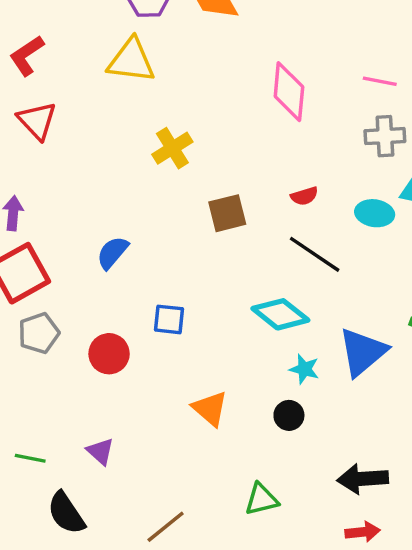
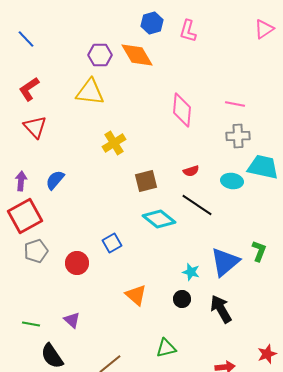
blue semicircle: (112, 253) -> (55, 180), moved
cyan diamond: (280, 314) -> (159, 219), moved
blue square: (169, 319) -> (112, 243), turned -36
black arrow: (363, 479) -> (221, 309), moved, turned 64

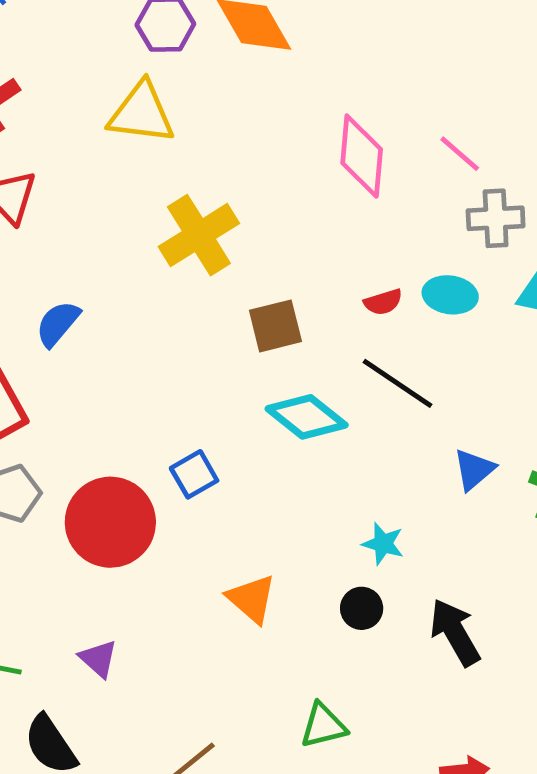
pink line: (235, 104) -> (460, 154), moved, turned 30
yellow cross: (114, 143) -> (199, 235), size x1.4
cyan ellipse: (232, 181) -> (450, 295), moved
blue triangle: (225, 262) -> (474, 470), moved, size x0.6
red circle: (77, 263) -> (110, 522), size x1.6

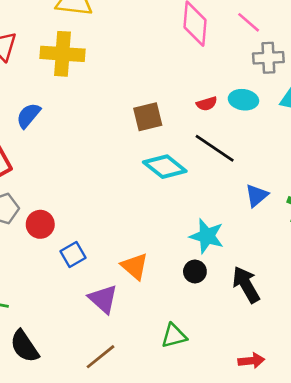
yellow cross: (199, 235) -> (63, 54), moved, turned 36
blue square: (194, 474) -> (73, 254), moved
red circle: (110, 522) -> (40, 224), moved, size x0.6
cyan star: (383, 544) -> (207, 236), size x1.5
purple triangle: (98, 659) -> (103, 299), moved, size x1.4

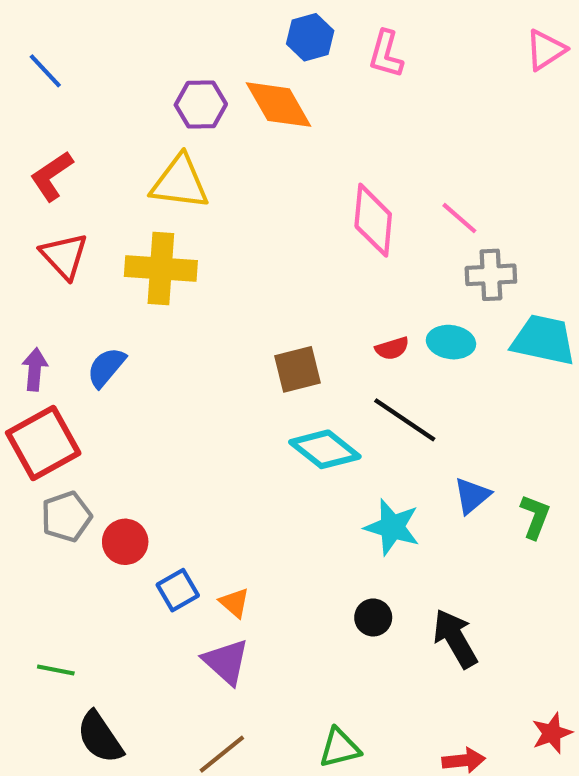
cyan star: (207, 236) -> (392, 527), moved
orange triangle: (135, 266) -> (234, 603), moved, size x0.7
green triangle: (174, 336) -> (340, 748), moved

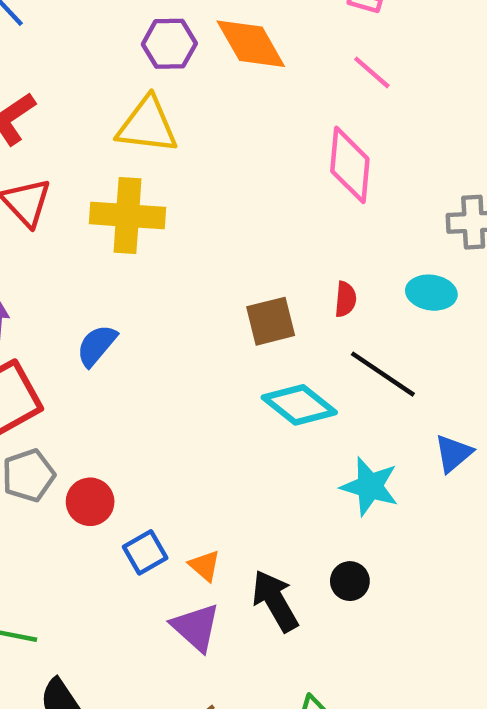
pink line: (459, 218) -> (372, 72), moved
red semicircle: (392, 348) -> (345, 299), moved, turned -68
blue semicircle: (106, 367) -> (97, 345), moved
black arrow: (455, 638) -> (275, 601), moved

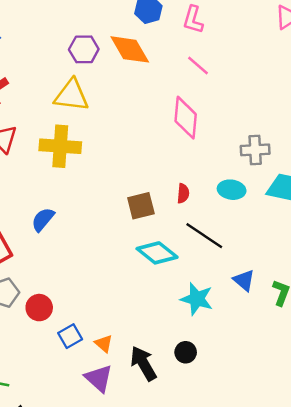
blue triangle: (453, 453) -> (244, 280), turned -40

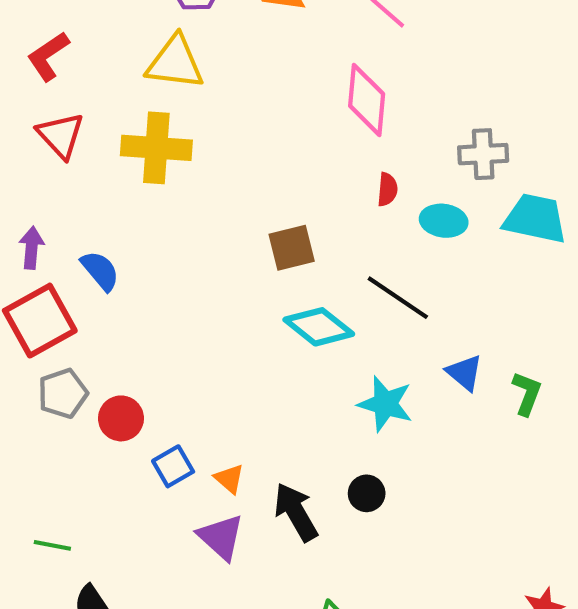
red semicircle: (183, 193) -> (387, 189), moved
blue semicircle: (43, 219) -> (100, 271), moved, turned 100

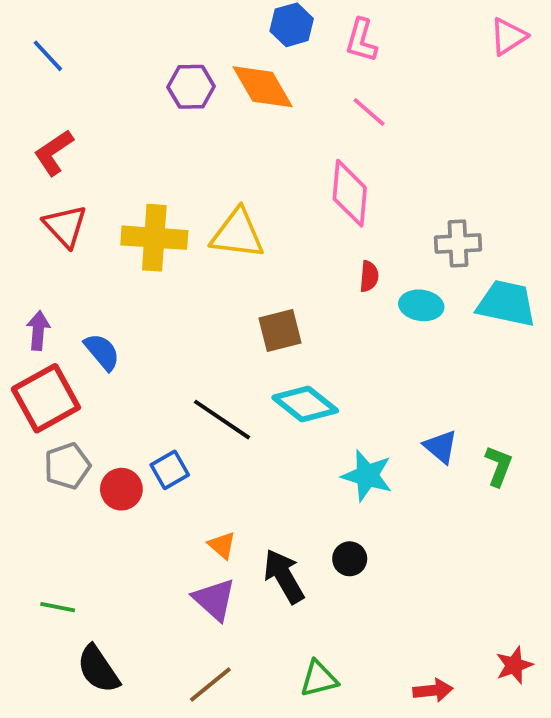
yellow triangle: (175, 62) -> (237, 234), moved
black line: (398, 298) -> (222, 420), moved
blue square: (173, 466) -> (170, 470), moved

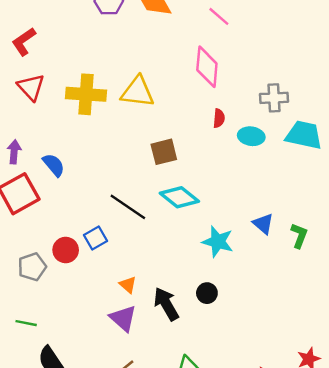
gray pentagon: (67, 466) -> (32, 267), moved

